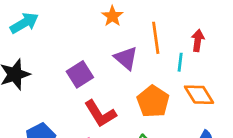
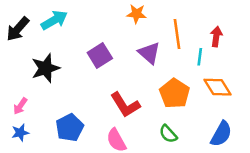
orange star: (112, 16) -> (137, 14), turned -30
purple square: (80, 74) -> (100, 56), moved

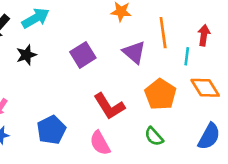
black star: (46, 68) -> (26, 55), moved, size x0.7

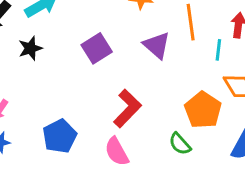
orange pentagon: (160, 94) -> (203, 110), moved
red L-shape: (109, 106) -> (127, 108), turned -104

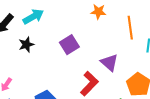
purple triangle: (157, 45) -> (109, 63), moved

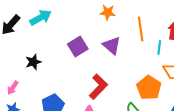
black star: (26, 45) -> (33, 62), moved
purple triangle: (109, 63) -> (112, 45), moved

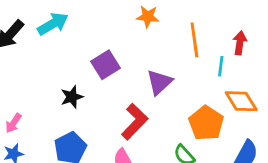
purple triangle: (112, 45) -> (159, 82), moved, turned 36
black star: (33, 62) -> (72, 97), moved

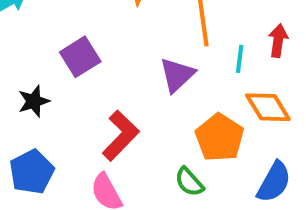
red arrow: (240, 43) -> (278, 41), moved
purple triangle: (159, 82) -> (177, 75), moved

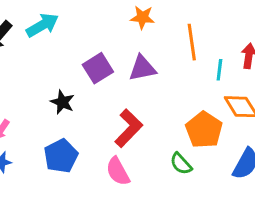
purple triangle: (177, 75) -> (142, 68), moved, turned 32
black star: (34, 101) -> (62, 102), turned -30

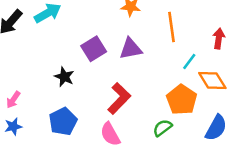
cyan line: (219, 70) -> (189, 61), moved, turned 30
green semicircle: (181, 164) -> (163, 128), turned 96

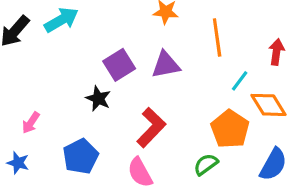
black star: (64, 77) -> (98, 99), moved
pink arrow: (13, 100) -> (31, 123), moved
blue star: (13, 127) -> (18, 163), turned 30

